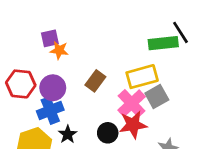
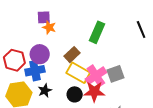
green rectangle: (163, 43) -> (97, 32), moved, turned -70
yellow rectangle: (142, 77) -> (78, 73), moved, turned 35
red hexagon: (21, 84) -> (14, 60), moved

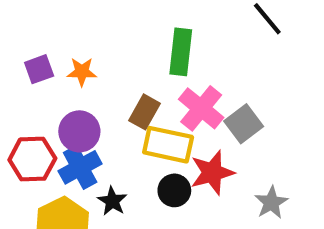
purple square: (44, 17) -> (39, 69), moved
pink cross: (96, 76) -> (201, 108), moved

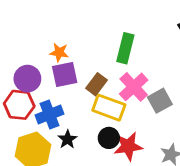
purple square: (39, 69) -> (65, 74), moved, size x1.4
purple circle: (79, 131) -> (27, 79), moved
red star: (212, 173) -> (128, 146), moved

